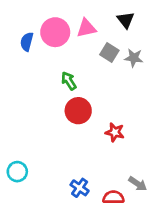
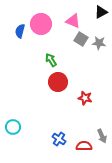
black triangle: (126, 20) -> (101, 12), moved, turned 40
pink triangle: (86, 28) -> (73, 21), moved, turned 35
gray arrow: (138, 184) -> (102, 136), turned 32

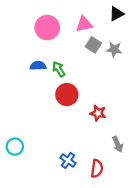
pink triangle: (73, 21) -> (84, 24), turned -35
blue semicircle: (20, 31) -> (38, 66), moved, turned 72
gray arrow: (102, 136) -> (118, 144), moved
red semicircle: (84, 146) -> (97, 169), turned 98

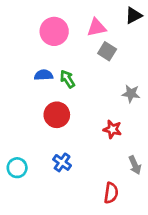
gray star: (114, 50) -> (131, 94), moved
red circle: (67, 95) -> (57, 115), moved
blue cross: (68, 160) -> (62, 162), moved

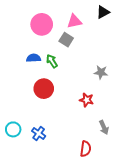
gray square: (107, 51) -> (66, 40), moved
blue cross: (62, 162) -> (39, 133), moved

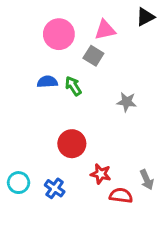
gray star: (101, 72) -> (127, 102), moved
red circle: (44, 89) -> (72, 144), moved
red star: (87, 100) -> (101, 174), moved
red semicircle: (86, 149) -> (121, 196), moved, turned -91

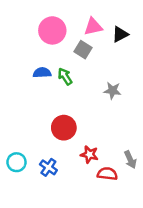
black triangle: (145, 17) -> (120, 34), moved

